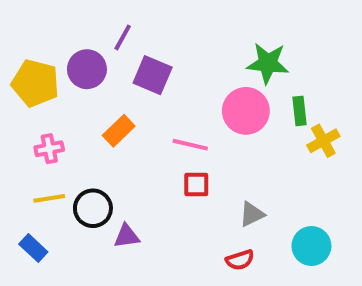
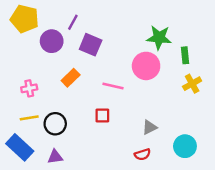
yellow pentagon: (35, 83) -> (25, 19), moved
green rectangle: (300, 111) -> (185, 55), moved
red square: (196, 184) -> (102, 116), moved
purple triangle: (127, 236) -> (55, 157), moved
blue rectangle: (33, 248) -> (20, 147), size x1.6

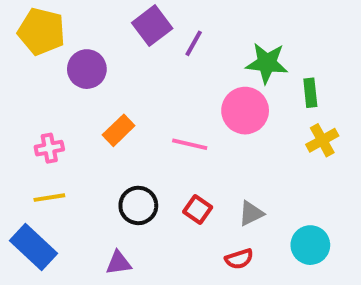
purple line: (73, 22) -> (194, 43), moved
purple square: (91, 45) -> (152, 26), moved, turned 30
red square: (102, 116) -> (198, 209), moved, turned 35
black circle: (55, 124) -> (138, 205), moved
purple triangle: (55, 157) -> (119, 263), moved

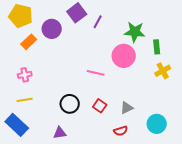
purple circle: (87, 69) -> (52, 29), moved
orange rectangle: (119, 130) -> (29, 42), moved

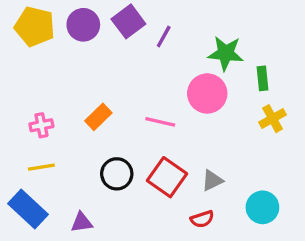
purple circle: (52, 29) -> (83, 25), moved
orange rectangle: (29, 42) -> (98, 117), moved
red square: (100, 106) -> (167, 177), size x1.6
purple triangle: (60, 133) -> (82, 222), moved

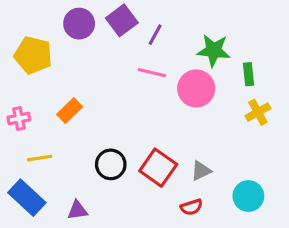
yellow pentagon: (35, 26) -> (33, 55), moved
orange rectangle: (98, 117) -> (70, 111), moved
pink line: (160, 122) -> (152, 73), moved
pink cross: (41, 125) -> (19, 119), moved

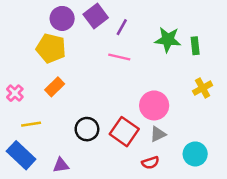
yellow pentagon: (33, 55) -> (51, 48), moved
green rectangle: (248, 74) -> (195, 46), moved
pink circle: (196, 88) -> (154, 105), moved
pink cross: (19, 119) -> (15, 93), turned -35

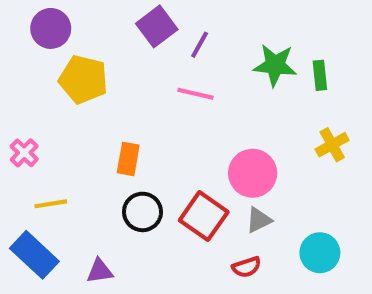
purple circle: (62, 18) -> (51, 28), moved
orange rectangle: (55, 87) -> (128, 159), moved, turned -36

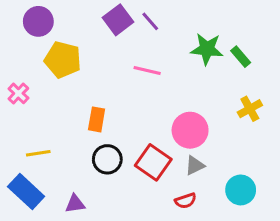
purple line: (200, 45) -> (150, 21), moved, turned -70
green rectangle: (320, 75) -> (241, 57), turned -35
pink cross: (24, 153) -> (18, 93), moved

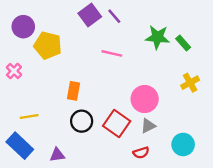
purple circle: (38, 21) -> (23, 27), moved

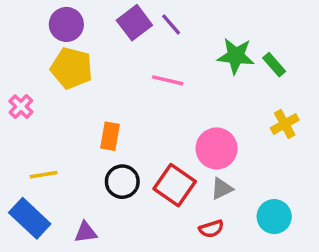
purple circle: (23, 27) -> (66, 24), moved

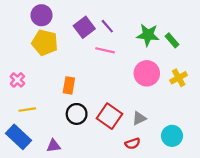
purple square: (134, 23) -> (84, 27), moved
purple line: (171, 24) -> (107, 26), moved
pink cross: (21, 107) -> (17, 80), moved
pink circle: (217, 148) -> (147, 73), moved

